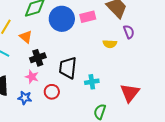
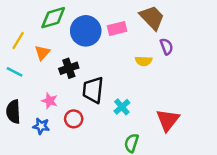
orange triangle: (26, 37) -> (42, 53), turned 32
black cross: (38, 58) -> (69, 68), moved
cyan cross: (92, 82) -> (122, 107), turned -32

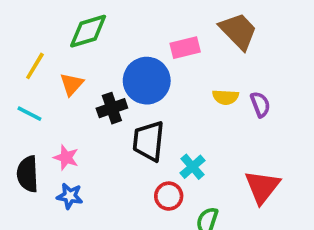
blue circle: (86, 31) -> (147, 81), moved
purple semicircle: (166, 47) -> (260, 104), moved
pink star: (50, 101) -> (66, 158), moved
red circle: (74, 119) -> (169, 196), moved

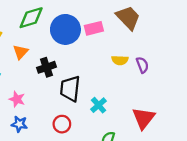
blue circle: (147, 81) -> (65, 29), moved
red circle: (169, 196) -> (62, 124), moved

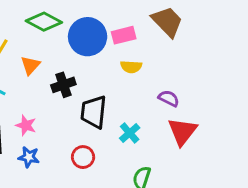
green diamond: (31, 18) -> (44, 22), turned 44
yellow semicircle: (120, 60) -> (131, 67), moved
purple semicircle: (142, 65) -> (169, 98), moved, turned -42
red triangle: (144, 118) -> (182, 131), moved

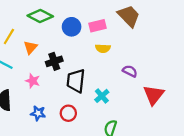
blue circle: (88, 37) -> (72, 27), size x0.7
pink star: (26, 125) -> (33, 81), moved
red triangle: (182, 131) -> (154, 95), moved
blue star: (29, 157) -> (38, 113), moved

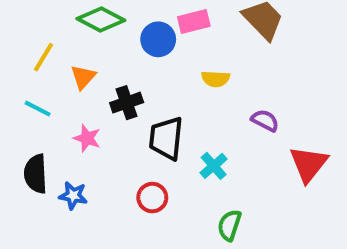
pink rectangle: (97, 26) -> (194, 22), moved
blue star: (38, 113) -> (73, 196), moved

